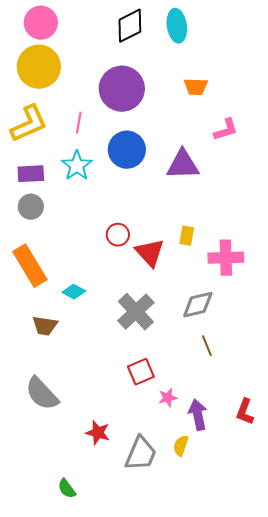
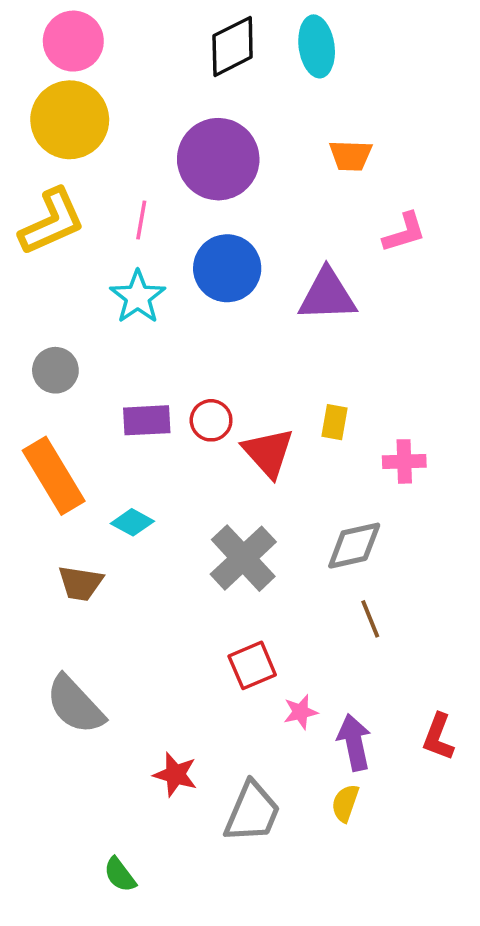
purple rectangle: (31, 174) -> (147, 420), moved
pink cross: (226, 258) -> (404, 461), size x0.7
yellow semicircle: (181, 446) -> (345, 803), moved

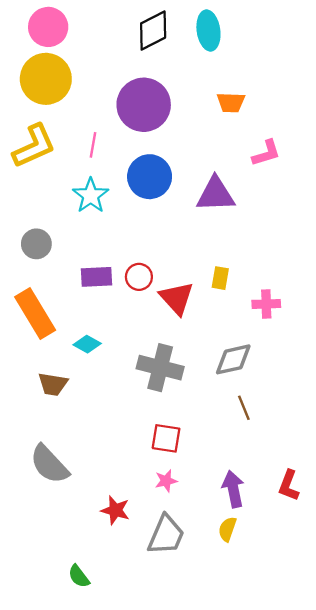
gray cross: (243, 558) -> (160, 368), turned -33
red square: (252, 665) -> (166, 438), turned 32
pink star: (301, 712) -> (166, 481), moved

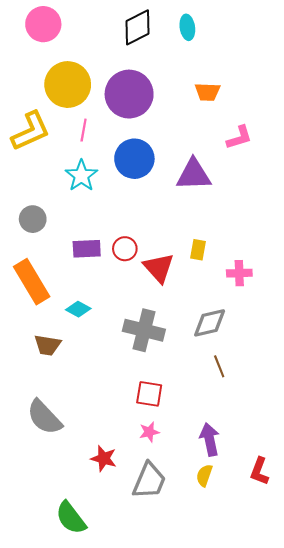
cyan ellipse: (208, 31) -> (187, 27), size x0.7
yellow circle: (46, 79) -> (68, 85), moved
red L-shape: (289, 486) -> (259, 471), moved
green semicircle: (79, 576) -> (71, 518), size x1.6

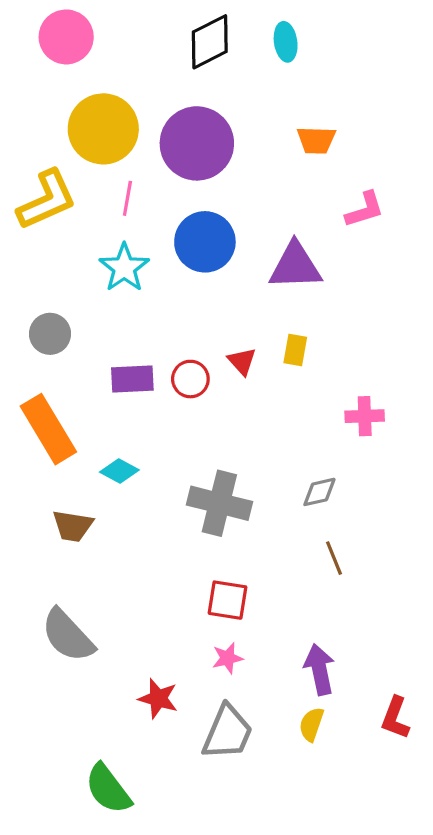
yellow rectangle: (198, 250) -> (295, 350), moved
red triangle: (159, 268) -> (242, 361), moved, size x0.6
gray diamond: (210, 323) -> (319, 492), size x0.7

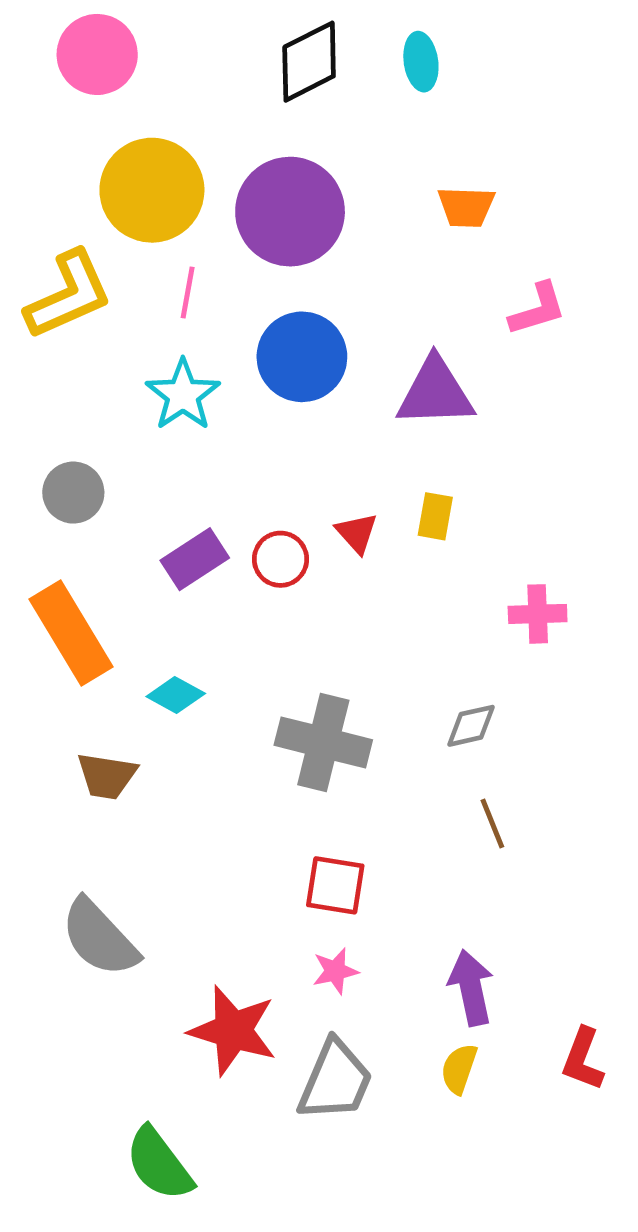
purple rectangle: (132, 379) -> (195, 559), turned -30
red star: (158, 698) -> (233, 1031), size x1.5

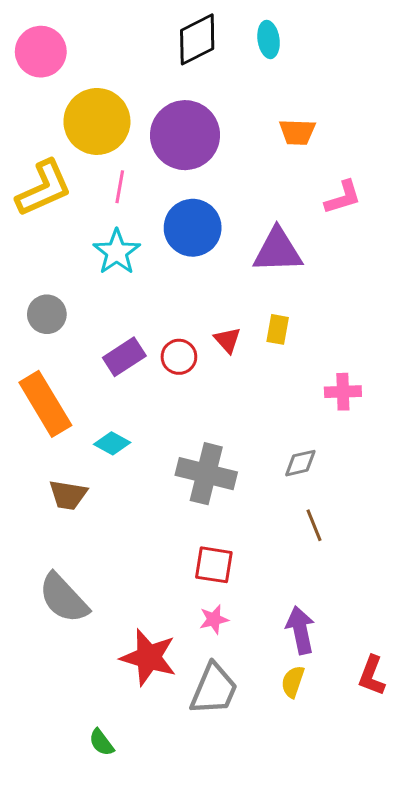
pink circle: (97, 54) -> (41, 52), moved
green semicircle: (159, 1164) -> (102, 742), size x0.6

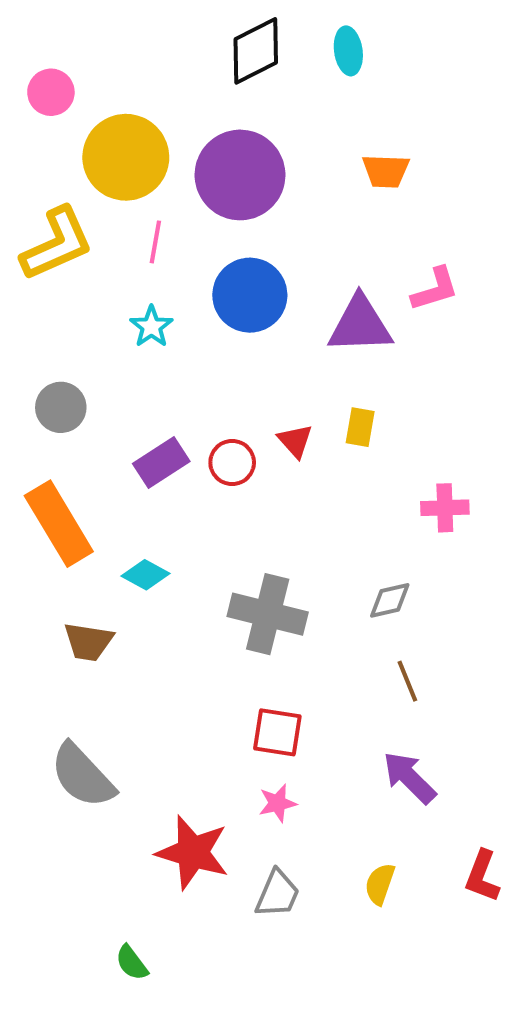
pink circle: (41, 52) -> (51, 92), moved, size x0.7
pink L-shape: (343, 197) -> (435, 289), moved
cyan star: (117, 252) -> (151, 327), size x0.7
purple arrow: (300, 630) -> (409, 778), moved, turned -33
gray trapezoid: (214, 689) -> (277, 894), size x0.7

